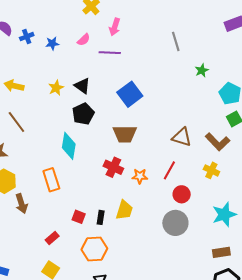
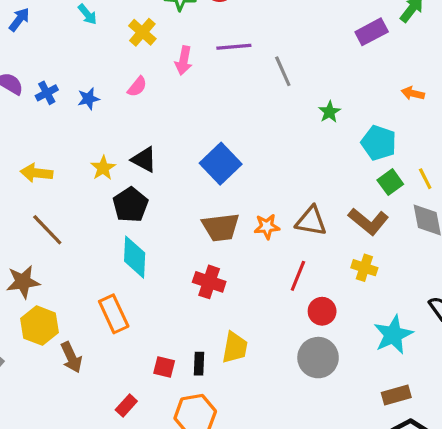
purple line: (110, 53) -> (234, 47), moved
black pentagon: (83, 114) -> (130, 205), moved
orange star: (140, 176) -> (267, 227), moved

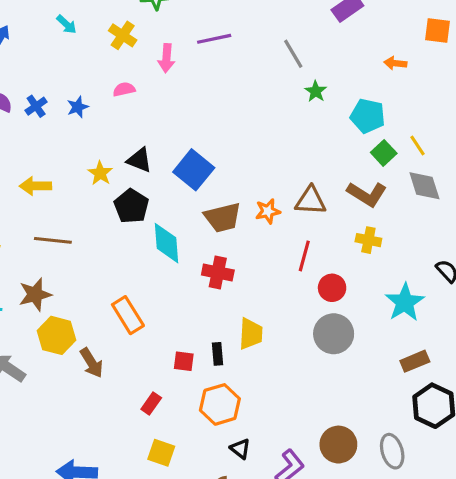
gray line: (283, 71) -> (293, 54), moved
pink semicircle: (137, 87) -> (124, 89), turned -135
blue square: (221, 164) -> (194, 170), moved
brown line: (47, 230) -> (53, 240), turned -33
cyan diamond: (135, 257) -> (166, 243), moved

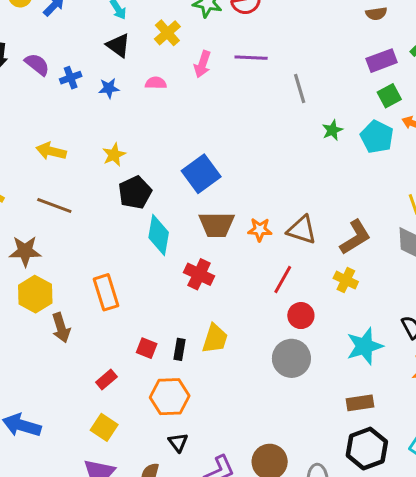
gray line: (293, 54) -> (300, 89), moved
cyan pentagon: (368, 116) -> (377, 137), moved
green square: (384, 153) -> (389, 96), moved
black triangle: (139, 160) -> (118, 45), moved
brown L-shape: (367, 194) -> (355, 237), turned -78

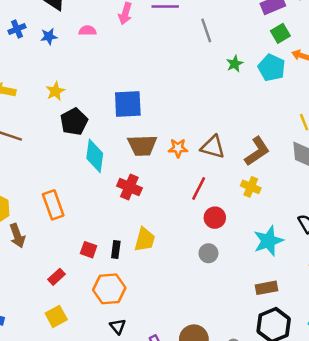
blue square: (201, 174) -> (128, 104), turned 36
gray circle: (291, 358) -> (208, 253), size x0.6
yellow square: (104, 427) -> (56, 316), turned 30

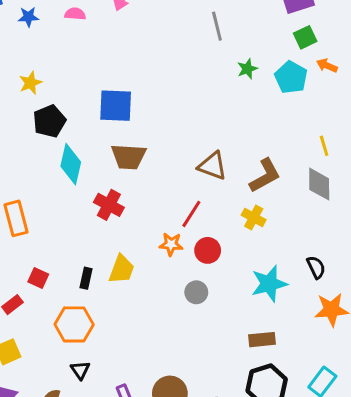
orange star: (178, 148) -> (171, 244), moved
red square: (89, 250) -> (38, 278), moved

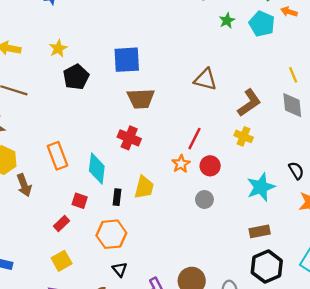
cyan diamond: (71, 164) -> (97, 168), moved
brown triangle: (212, 166) -> (205, 79), moved
orange star: (171, 244) -> (181, 164), turned -30

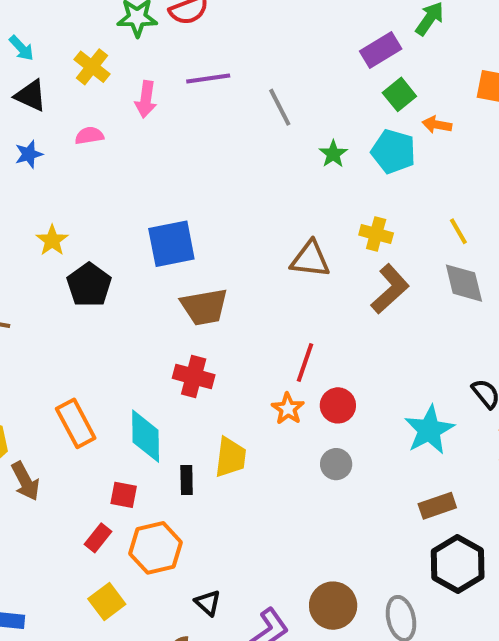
yellow cross: (244, 136) -> (376, 234), moved
orange hexagon: (111, 234) -> (156, 548), moved

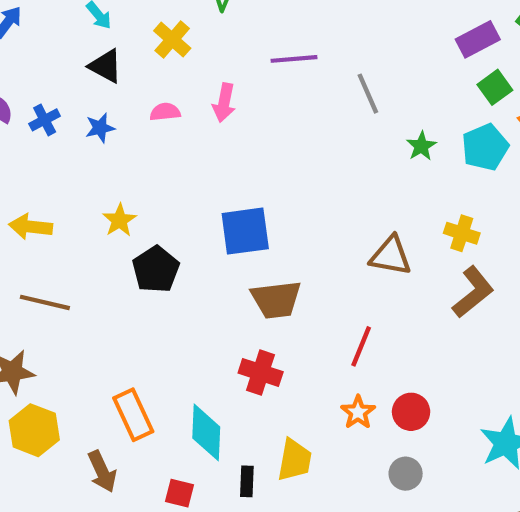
pink arrow: (146, 99) -> (224, 103), moved
cyan pentagon: (393, 152) -> (485, 147), turned 30
red line: (305, 363) -> (361, 346), moved
brown arrow: (25, 481) -> (102, 471), moved

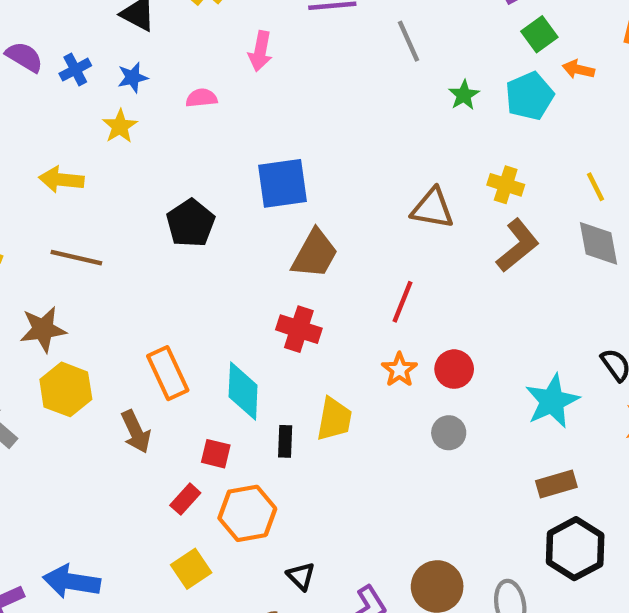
pink semicircle: (165, 112) -> (201, 98), moved
yellow star: (119, 220) -> (120, 126), moved
brown trapezoid: (276, 300) -> (315, 254), turned -54

